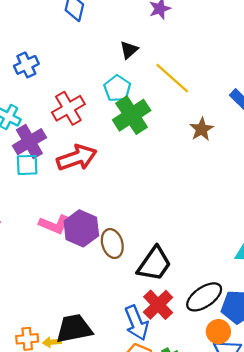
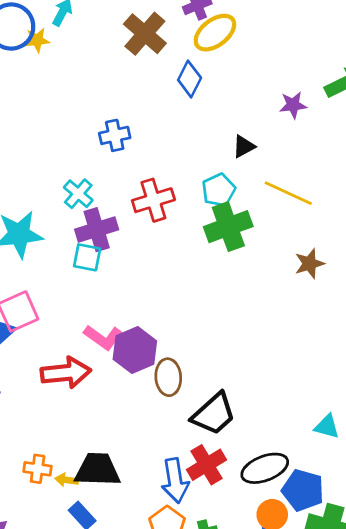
yellow line: (172, 78) -> (288, 193), turned -30
red arrow: (77, 158) -> (66, 373), moved

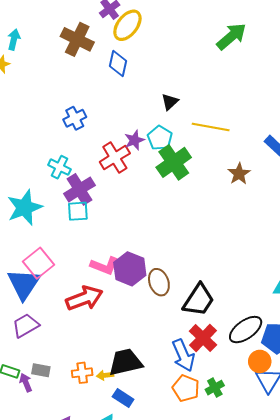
purple star: (293, 105) -> (134, 140), moved

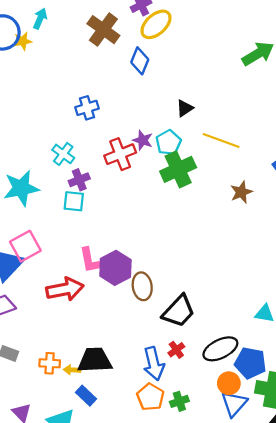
purple star: (134, 140) -> (143, 140), turned 30
purple cross: (79, 189) -> (79, 180), size x0.7
pink L-shape: (105, 266) -> (91, 260), turned 48
red cross: (203, 338) -> (176, 350), size x0.6

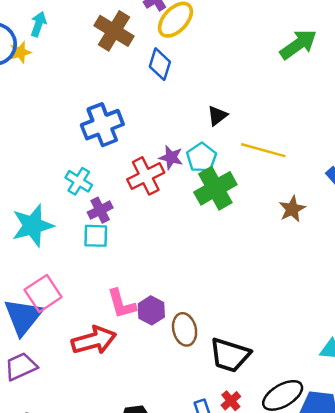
blue cross: (87, 108) -> (102, 125), size x1.5
purple hexagon: (115, 268) -> (151, 310), size x0.7
black trapezoid: (179, 311) -> (230, 355), turned 69

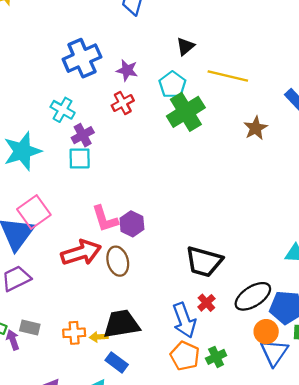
purple star: (171, 157) -> (127, 70), moved
red cross: (146, 176) -> (123, 103), size x0.7
brown ellipse: (185, 329) -> (118, 261), moved

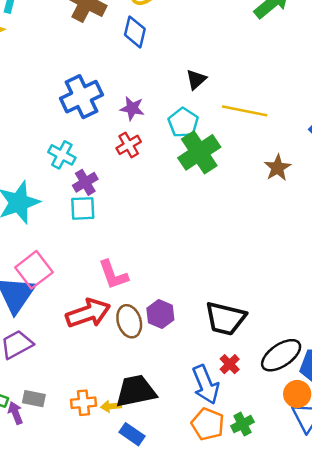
purple hexagon: (132, 224) -> (160, 314), moved

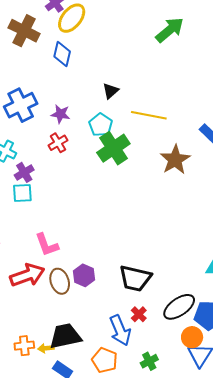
brown star: (278, 168) -> (175, 160), size x1.4
orange pentagon: (208, 424) -> (105, 360), moved

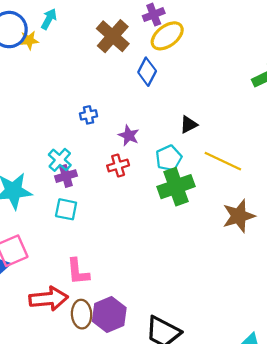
blue cross: (21, 105) -> (89, 115), size x0.5
purple cross: (24, 172) -> (66, 176), moved
purple hexagon: (84, 275) -> (109, 315), size x1.4

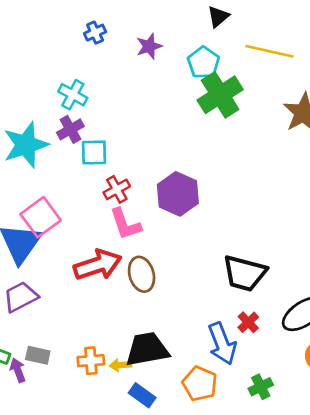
purple star: (129, 135) -> (149, 46), turned -30
red cross: (118, 165) -> (117, 189), moved
purple cross: (66, 176) -> (70, 129), moved
purple hexagon: (109, 315) -> (178, 194), moved

